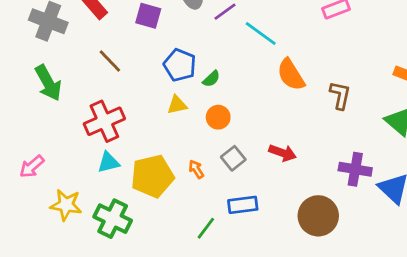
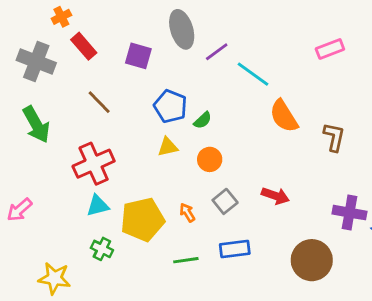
yellow star: (66, 205) -> (54, 278), moved
green cross: (113, 219) -> (102, 249), moved, size x0.6
green line: (206, 228) -> (186, 260), moved, turned 45

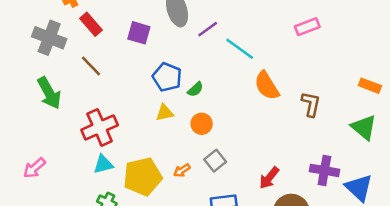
brown line: (99, 102) -> (91, 66), moved
red arrow: (275, 196) -> (269, 178), moved, turned 110
orange arrow: (187, 213) -> (182, 170), turned -91

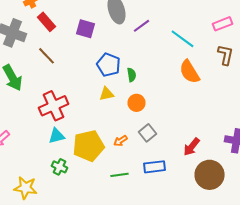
cyan line: (240, 49) -> (182, 39), moved
green semicircle: (195, 89) -> (132, 75), turned -56
brown L-shape: (311, 104) -> (226, 55), moved

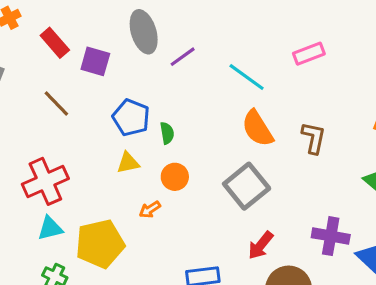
red rectangle: (46, 22) -> (55, 43), moved
brown L-shape: (226, 55) -> (314, 138), moved
brown line: (46, 56) -> (56, 104), moved
gray square: (148, 133) -> (247, 186), moved, size x1.6
orange arrow: (120, 141) -> (150, 210), moved

